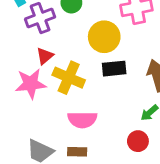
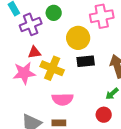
red triangle: (45, 56) -> (34, 52), turned 32

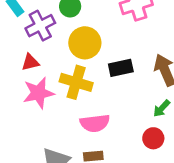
yellow circle: (78, 38) -> (85, 43), moved
red triangle: (34, 52) -> (30, 62), moved

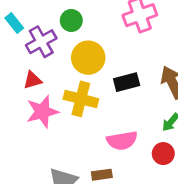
pink semicircle: (95, 123) -> (122, 141), moved

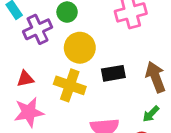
red triangle: (32, 80) -> (25, 79), moved
pink star: (42, 112) -> (29, 112), moved

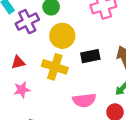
pink star: (29, 112) -> (22, 90), size x0.7

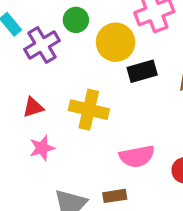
yellow circle: (62, 36) -> (116, 42), moved
black rectangle: (90, 56) -> (142, 71), moved

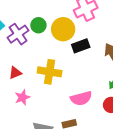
green circle: (76, 20) -> (38, 25), moved

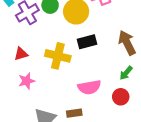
black rectangle: (81, 46) -> (87, 42), moved

